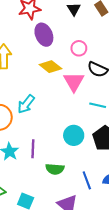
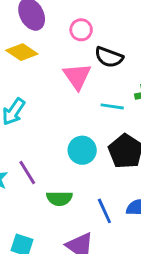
yellow diamond: (50, 67) -> (22, 52), moved
purple line: (33, 149) -> (27, 172), turned -30

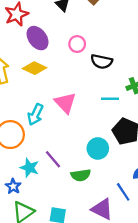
pink triangle: (77, 76) -> (65, 103), moved
cyan circle: (82, 150) -> (98, 148), moved
blue line: (104, 211) -> (123, 192), moved

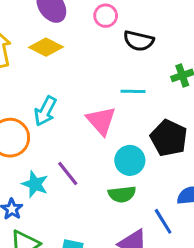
cyan line: (110, 99) -> (133, 91), moved
pink triangle: (65, 103) -> (101, 121), moved
green semicircle: (81, 175) -> (122, 194), moved

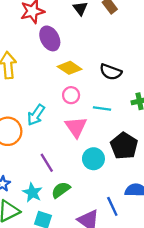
pink circle: (106, 16) -> (71, 95), moved
yellow diamond: (46, 47) -> (70, 68), moved
cyan star: (35, 184) -> (32, 193), moved
green semicircle: (122, 194) -> (61, 190), moved, turned 144

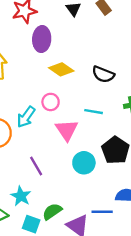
purple ellipse: (50, 38) -> (42, 39), turned 30
pink circle: (71, 95) -> (51, 102), moved
green semicircle: (61, 190) -> (52, 211), moved
blue line: (112, 206) -> (102, 212), turned -66

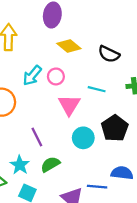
cyan arrow: (26, 117) -> (32, 75), moved
green semicircle: (52, 211) -> (50, 164), moved

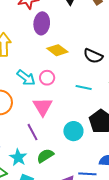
cyan arrow: (32, 75) -> (26, 78), turned -90
pink triangle: (69, 105) -> (43, 107), moved

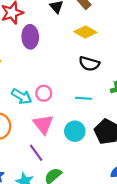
yellow diamond: (57, 50) -> (85, 32), moved
cyan circle: (73, 131) -> (75, 131), moved

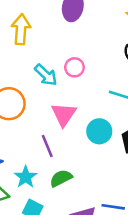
pink circle: (44, 93) -> (74, 67), moved

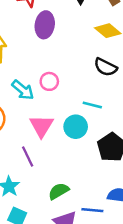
cyan circle: (99, 131) -> (76, 127), moved
green semicircle: (61, 178) -> (59, 191), moved

